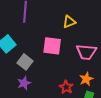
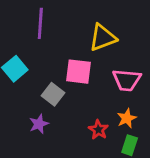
yellow triangle: (69, 22) -> (103, 38), size x1.5
gray square: (25, 62) -> (53, 94), moved

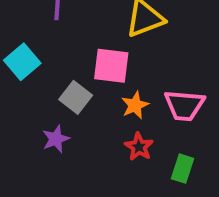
pink trapezoid: (127, 80) -> (184, 105), moved
orange star: (127, 118) -> (135, 105), moved

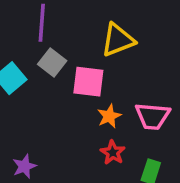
gray square: (76, 97) -> (52, 63), moved
purple star: (56, 139) -> (24, 166), moved

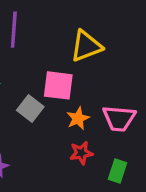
gray square: (52, 63) -> (30, 109), moved
red star: (113, 153) -> (81, 153), turned 30

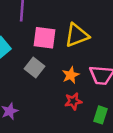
yellow triangle: (86, 46) -> (77, 35), moved
pink square: (58, 85) -> (44, 38), moved

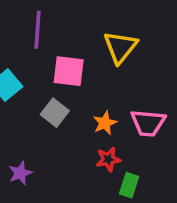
yellow triangle: (77, 35) -> (120, 47), moved, turned -30
green rectangle: (101, 115) -> (129, 185), moved

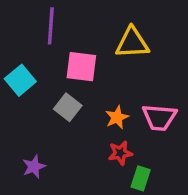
yellow triangle: (120, 47) -> (132, 43), turned 48

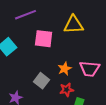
purple line: (51, 26) -> (26, 15), turned 65
gray square: (68, 107) -> (42, 81), moved

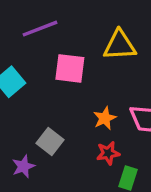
gray square: (42, 81) -> (50, 141), moved

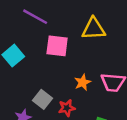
purple line: (40, 29) -> (35, 17), turned 50
red star: (108, 153) -> (67, 108), moved

